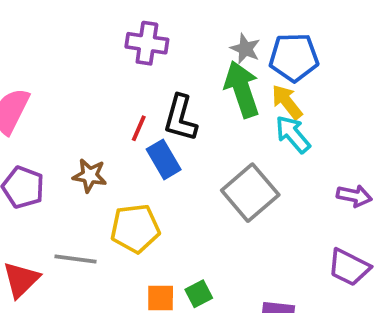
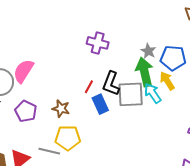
cyan arrow: (293, 134) -> (153, 93), moved
gray square: (250, 193) -> (131, 94), moved, turned 32
yellow pentagon: (135, 228) -> (68, 138), moved

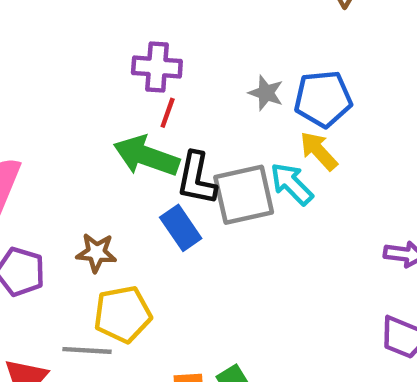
purple cross: (98, 43) -> (157, 67), moved
green arrow: (145, 72) -> (146, 156), moved, turned -48
red line: (89, 87) -> (168, 113), moved

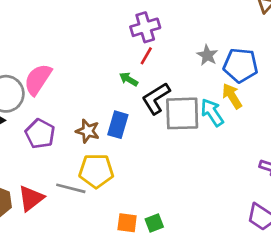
purple cross: (157, 67) -> (145, 27), turned -32
green arrow: (146, 156) -> (129, 79), size x0.5
black L-shape: (197, 179) -> (156, 98), turned 36
blue rectangle: (181, 228) -> (118, 125), moved, turned 40

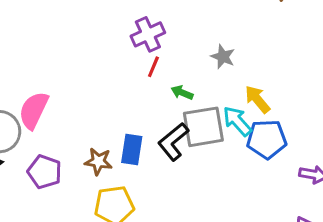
blue pentagon: (241, 65) -> (267, 139), moved
green arrow: (129, 79) -> (182, 93), moved
black L-shape: (156, 98) -> (173, 142), moved

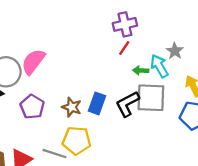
green arrow: (182, 93) -> (141, 70), turned -32
cyan arrow: (237, 121) -> (159, 66), moved

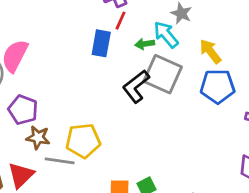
gray square: (151, 98) -> (163, 74), turned 32
blue rectangle: (97, 103) -> (101, 43), moved
brown star: (72, 107) -> (38, 138), moved

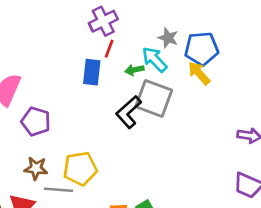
blue pentagon: (218, 86) -> (202, 49), moved
purple pentagon: (23, 110) -> (36, 121), moved

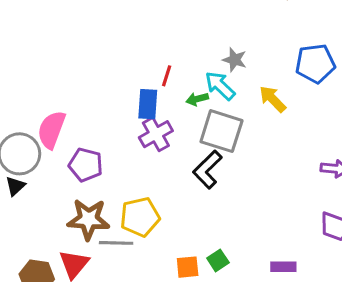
purple cross: (103, 21) -> (156, 134), moved
blue pentagon: (202, 49) -> (315, 63), moved
black L-shape: (129, 112) -> (207, 170), moved
brown star: (36, 168) -> (88, 219), size x1.5

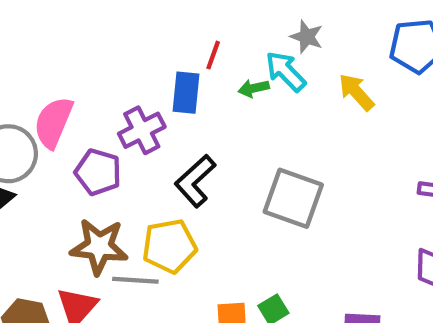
gray square: (221, 131) -> (293, 198), moved
purple cross: (156, 134) -> (142, 130), moved
black L-shape: (207, 170) -> (195, 181), moved

